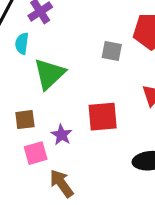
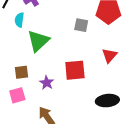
pink square: (36, 153) -> (17, 95), moved

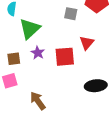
red triangle: (109, 55) -> (87, 43), moved
purple star: (47, 83) -> (38, 53), moved

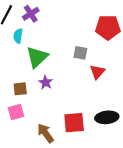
gray square: (71, 14) -> (80, 53), moved
red square: (65, 57) -> (74, 123), moved

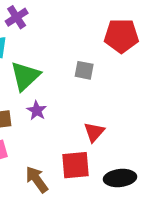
red triangle: (97, 72) -> (94, 132), moved
black ellipse: (107, 117) -> (120, 178), moved

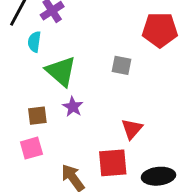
green triangle: (25, 76) -> (61, 71), turned -36

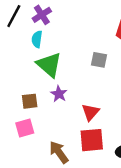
cyan semicircle: (34, 42) -> (37, 39), moved
red triangle: (132, 129) -> (90, 112), moved

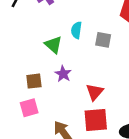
cyan semicircle: (37, 39) -> (76, 30), moved
green triangle: (49, 65) -> (53, 45), size x0.7

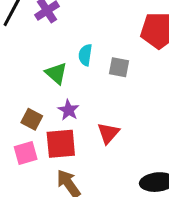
brown square: (34, 81) -> (32, 119), turned 35
red square: (96, 120) -> (61, 144), moved

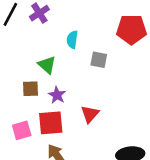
cyan semicircle: (85, 55) -> (72, 40), moved
brown square: (32, 119) -> (31, 89), moved, turned -30

